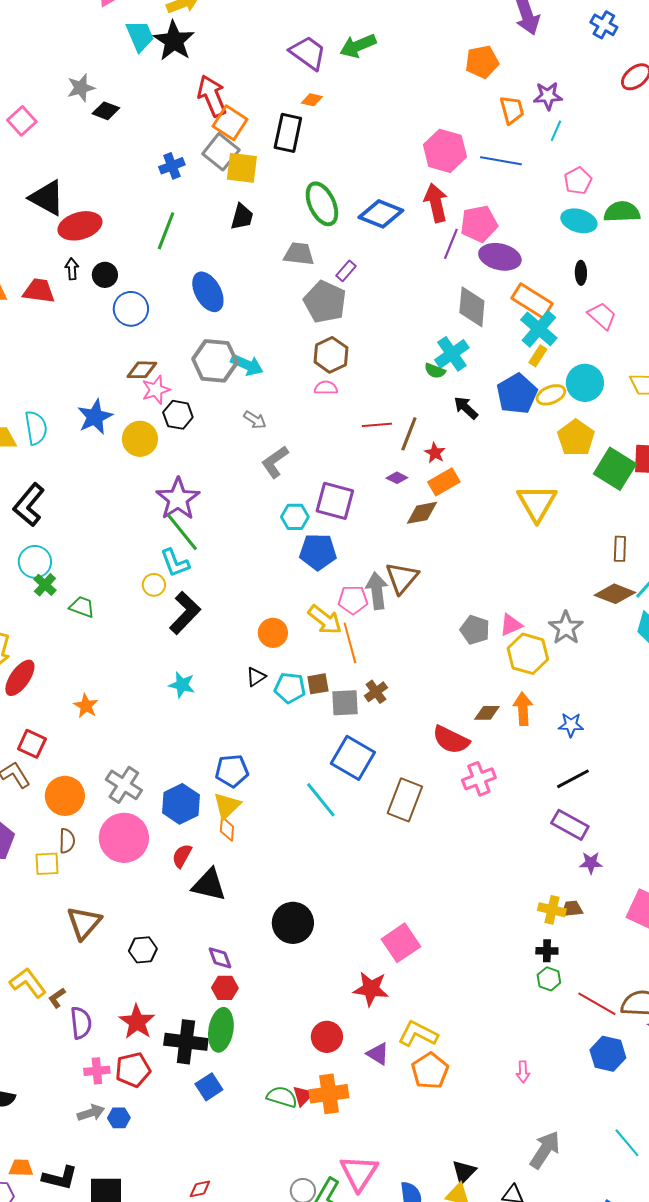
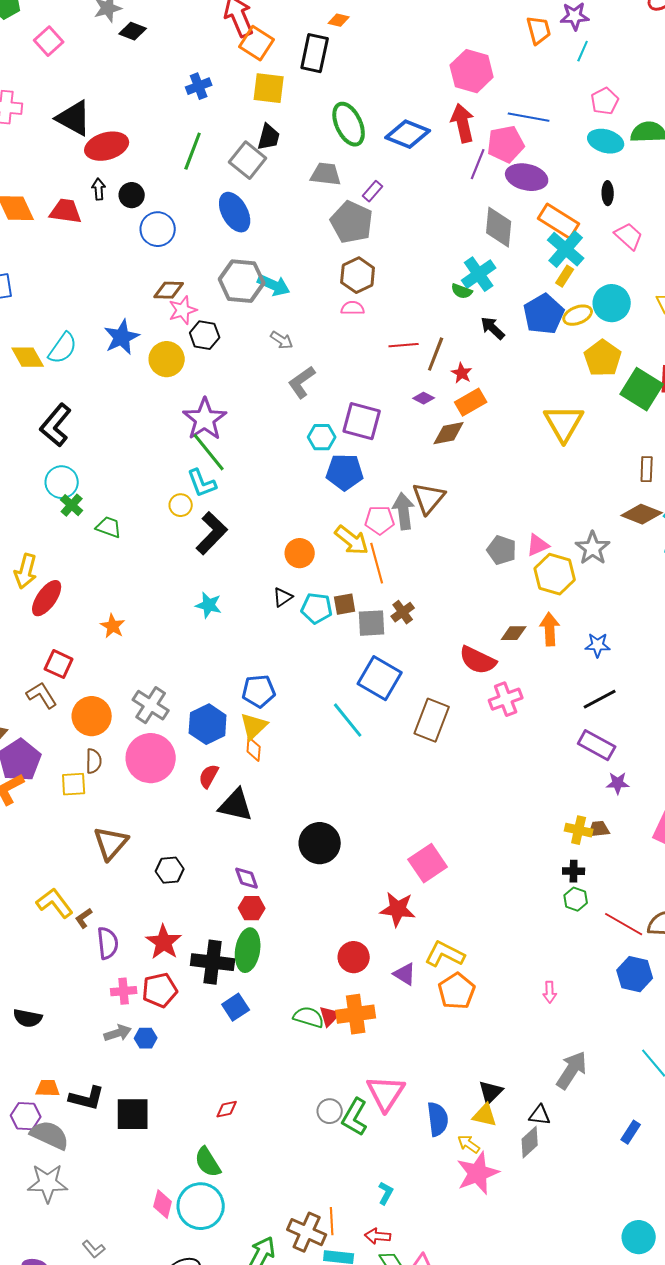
gray square: (221, 152) -> (248, 160), moved
blue line: (501, 161) -> (529, 117), moved
cyan semicircle: (36, 428) -> (63, 348), turned 44

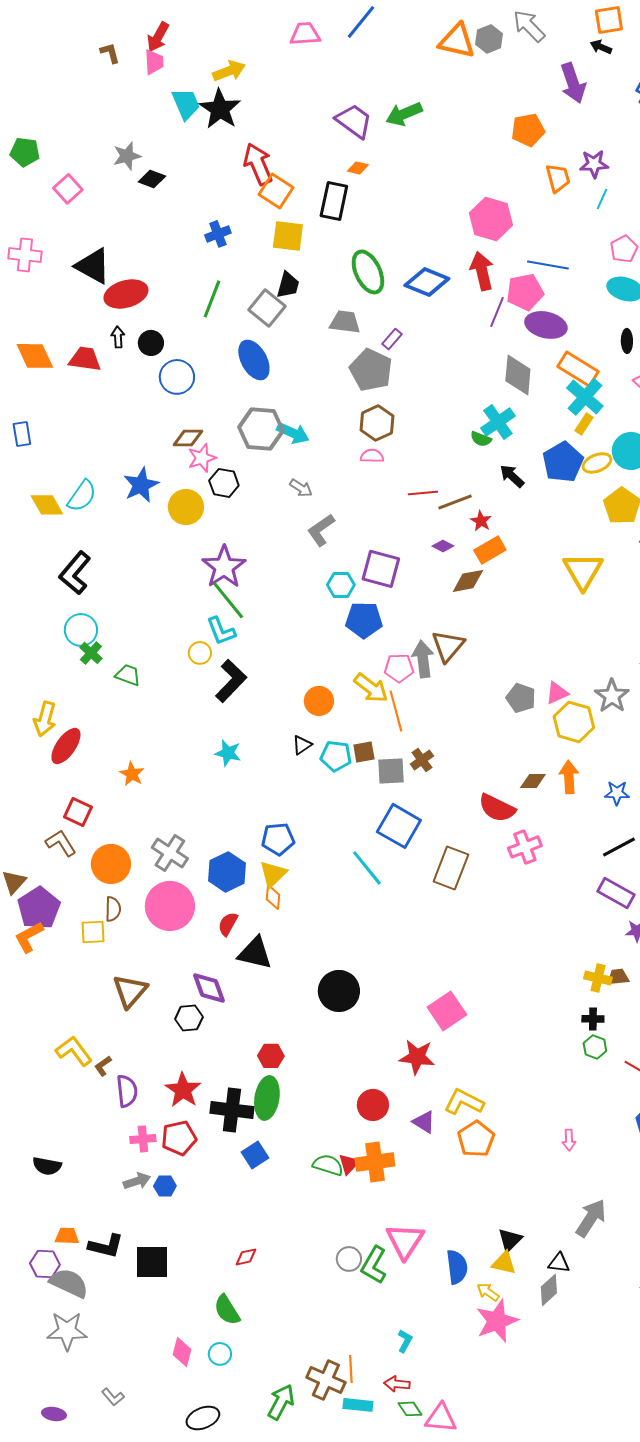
brown line: (436, 354) -> (455, 502), turned 48
purple diamond: (247, 878) -> (209, 988), moved, size x1.4
cyan circle: (201, 1206) -> (220, 1354), size x0.5

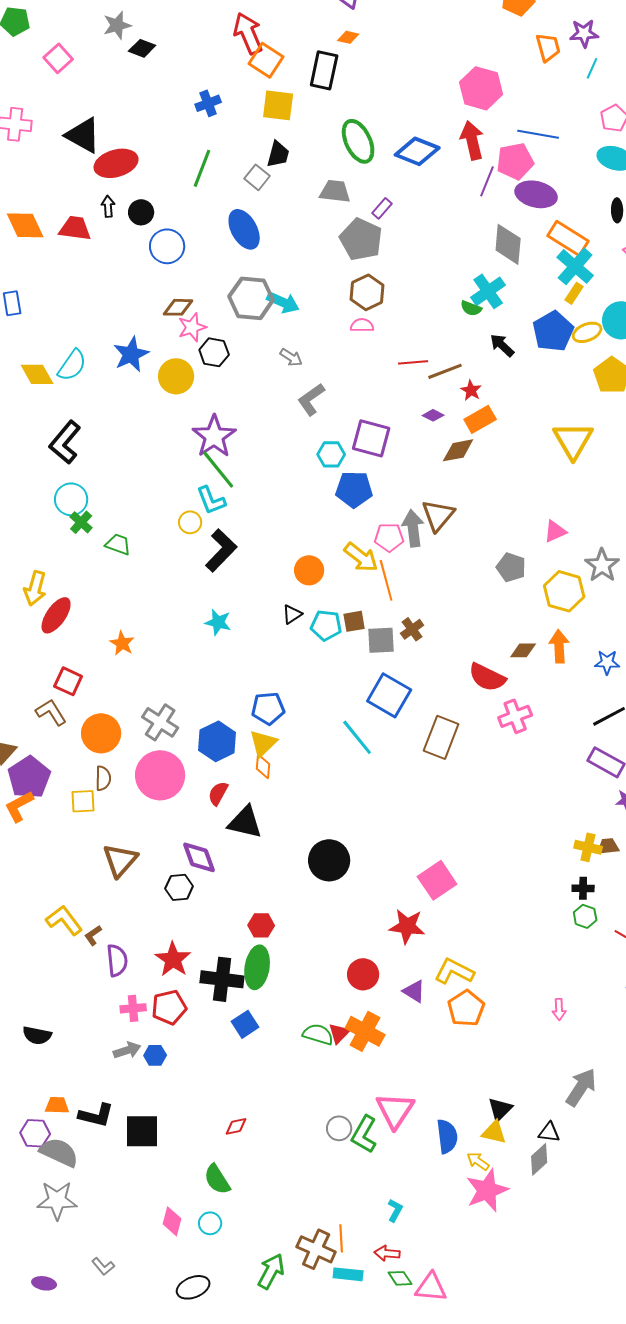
gray square: (267, 308) -> (257, 177), size x0.7
pink triangle: (557, 693) -> (555, 531), moved
orange cross: (375, 1162) -> (365, 1031), turned 36

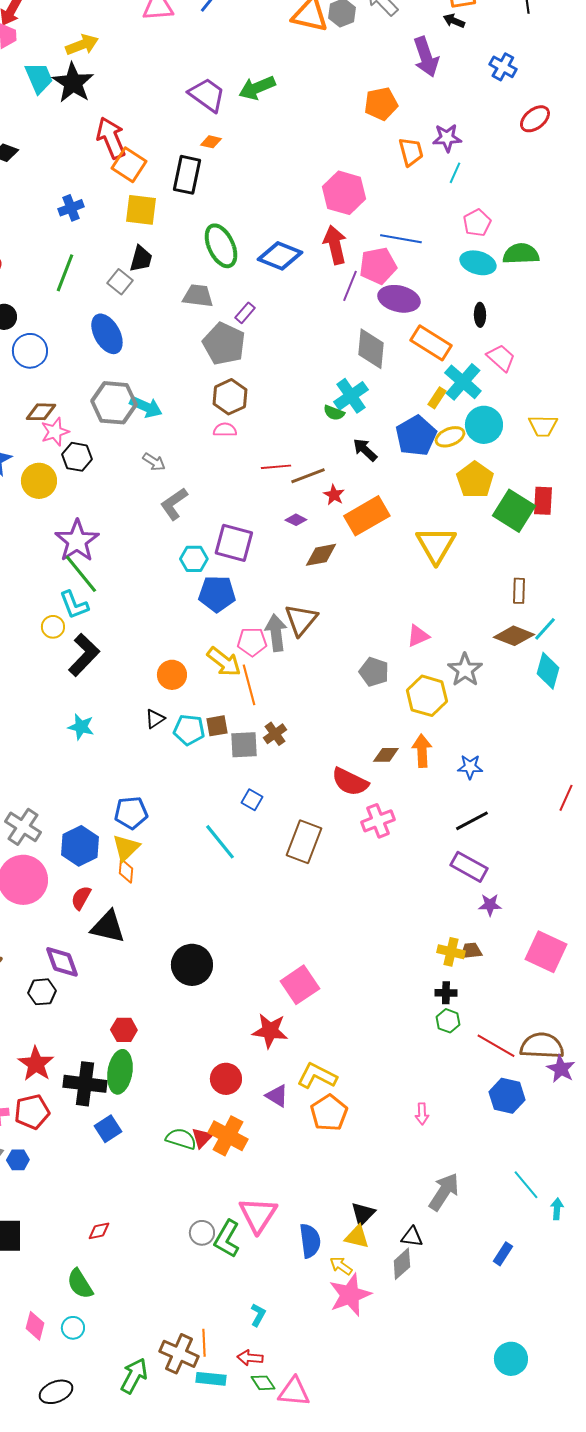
cyan cross: (575, 266) -> (463, 382), moved
orange rectangle: (480, 419) -> (367, 516), moved, size x1.4
blue square: (389, 695) -> (252, 800), size x0.5

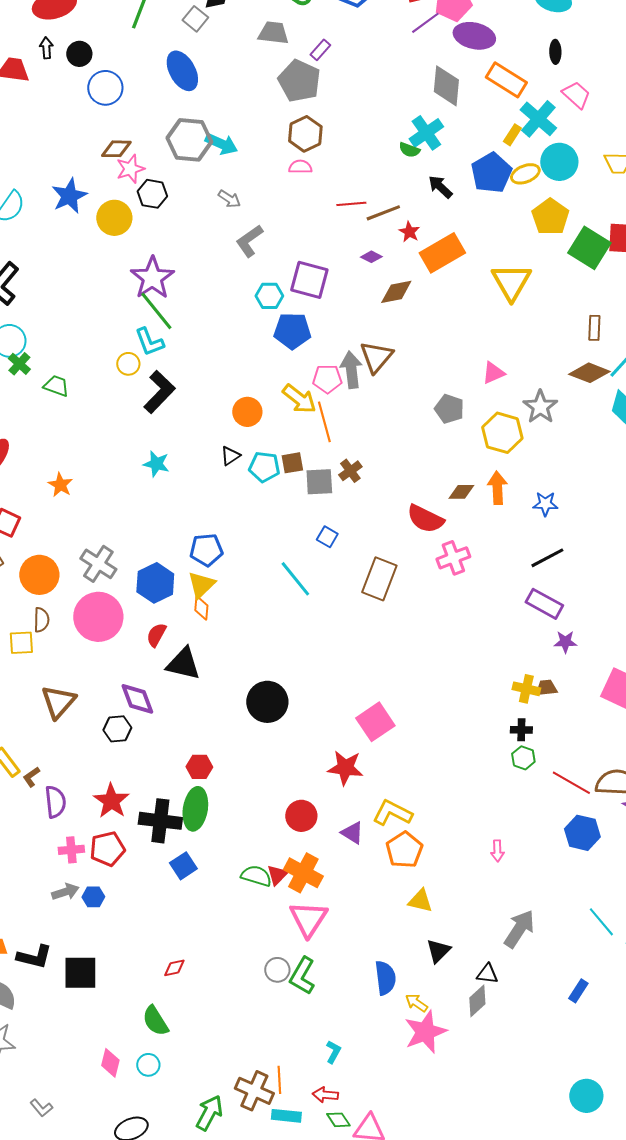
purple line: (350, 286) -> (425, 23), turned 32
pink triangle: (258, 1215) -> (308, 919), moved
yellow triangle: (357, 1237) -> (420, 901), moved

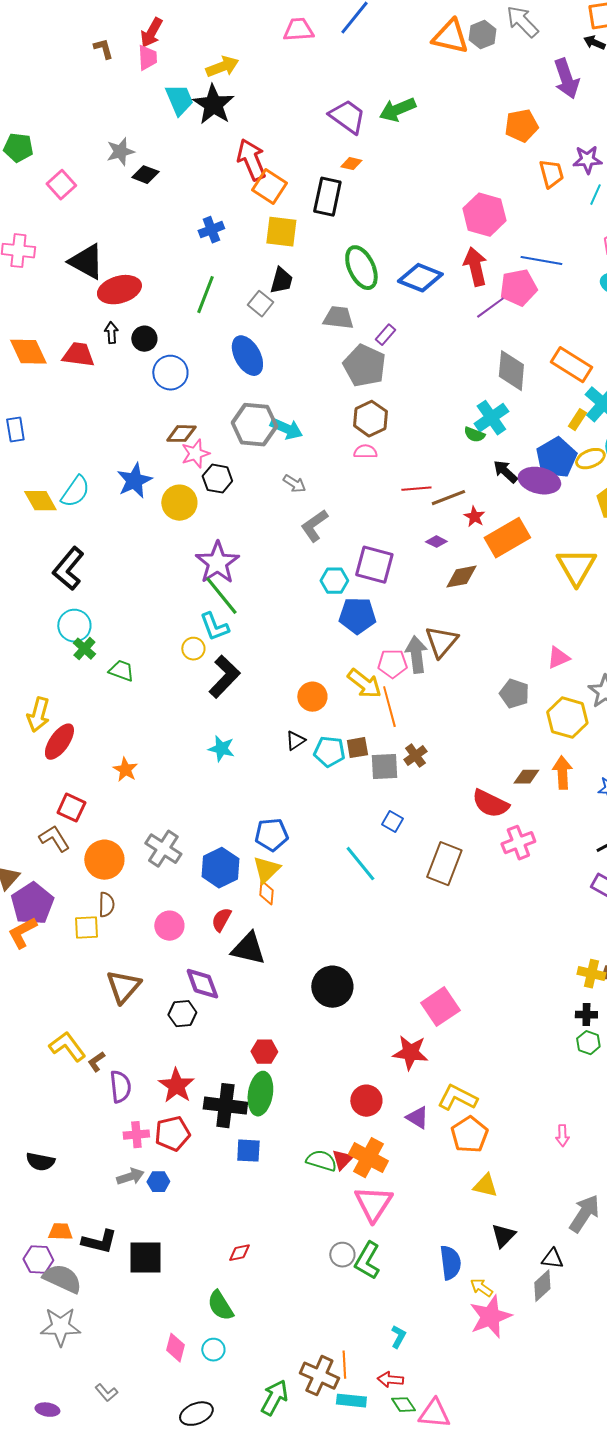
purple ellipse: (474, 36) -> (539, 481), moved
pink circle: (98, 617) -> (169, 926), moved, size x0.6
blue square: (183, 866) -> (248, 1151), turned 36

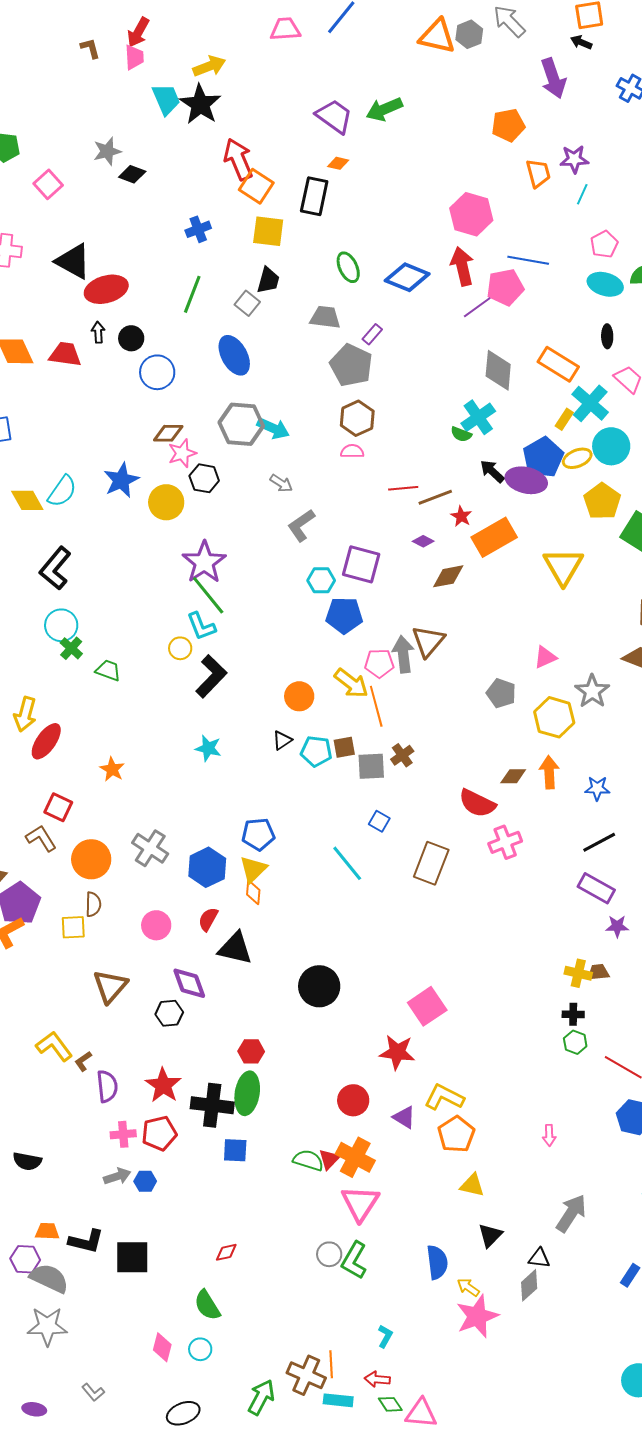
green ellipse: (361, 268) -> (348, 267), size x0.7

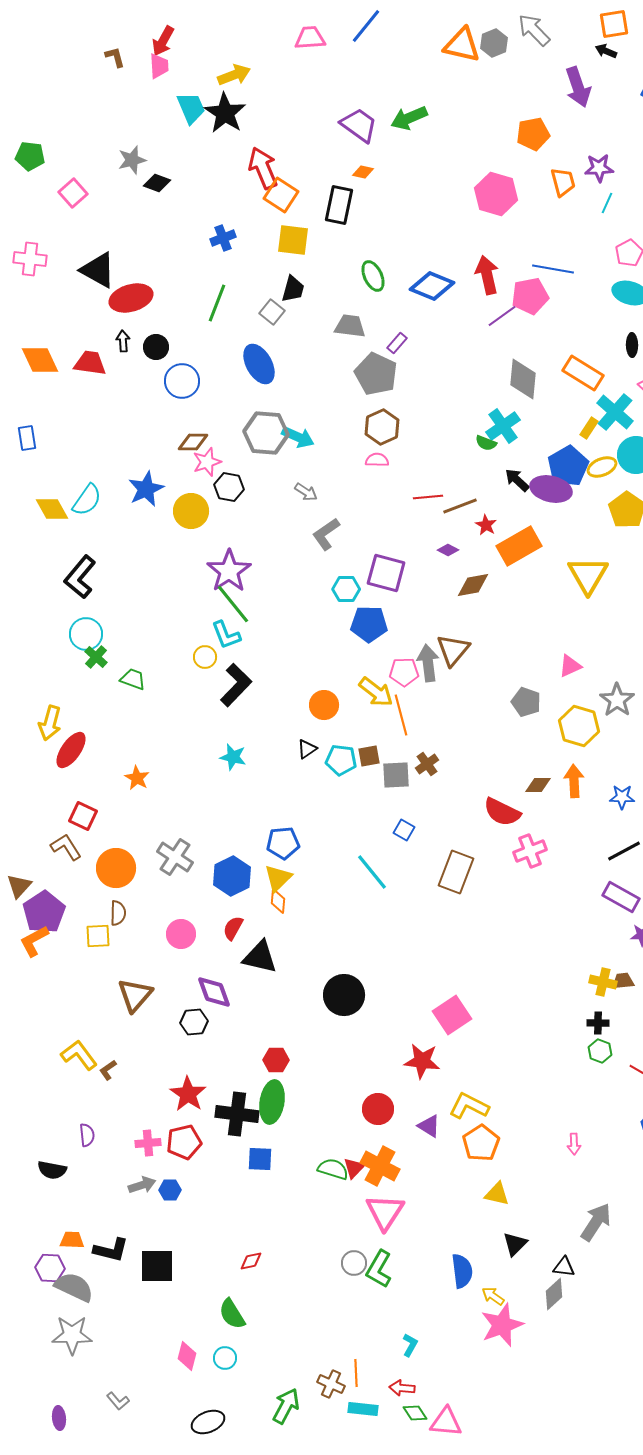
pink hexagon: (471, 214) -> (496, 194), moved
purple semicircle: (107, 1086) -> (87, 1135), moved, size x0.7
brown cross: (306, 1375) -> (331, 1384), size x0.7
purple ellipse: (34, 1409) -> (59, 1418), turned 75

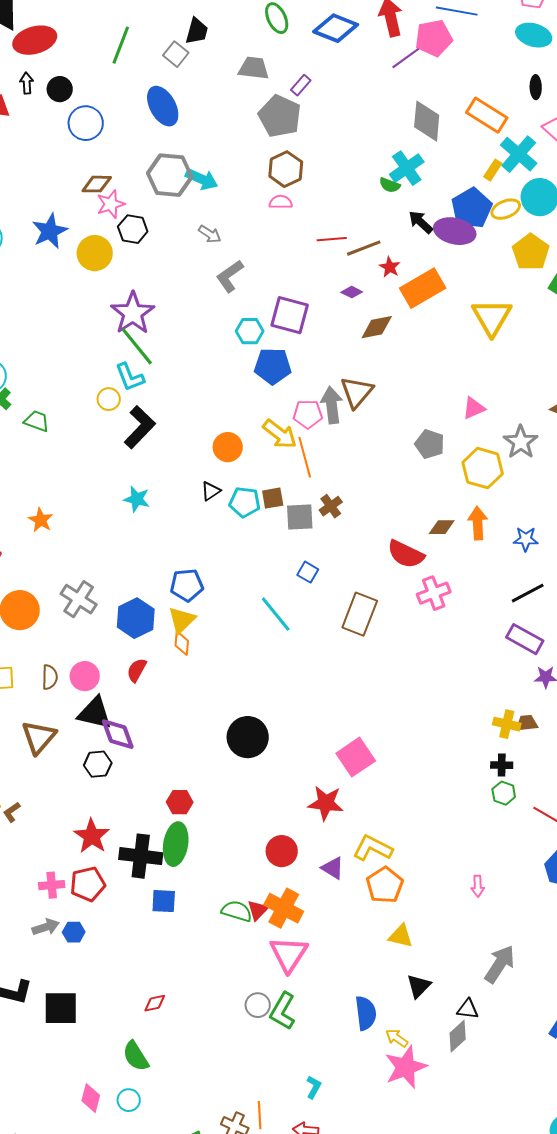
brown semicircle: (118, 913) -> (50, 677), moved
black triangle: (260, 957) -> (95, 713), moved

